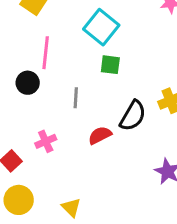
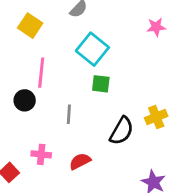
red semicircle: (100, 135) -> (80, 161), moved
pink cross: (46, 141) -> (41, 154), turned 30

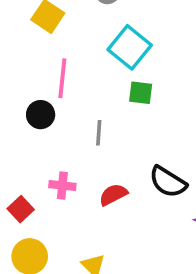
black semicircle: (122, 131) -> (168, 182), moved, turned 92

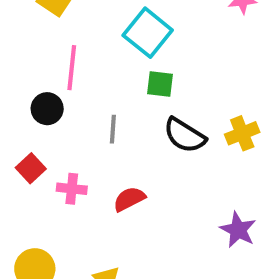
black semicircle: (168, 182) -> (185, 135), moved
red square: (21, 209) -> (31, 168), moved

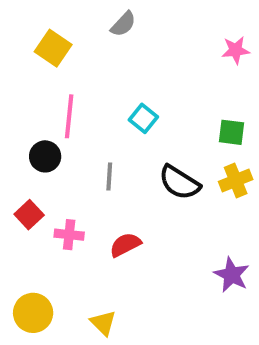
cyan square: (148, 33) -> (143, 118), moved, size x0.6
green square: (160, 84) -> (232, 132), moved

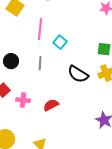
pink line: (69, 116) -> (40, 29), moved
gray line: (109, 176) -> (40, 63), moved

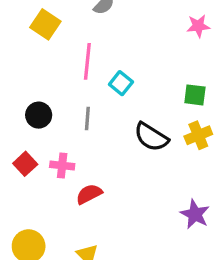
pink cross: (23, 100) -> (62, 165), moved
red semicircle: (51, 105) -> (89, 194), moved

